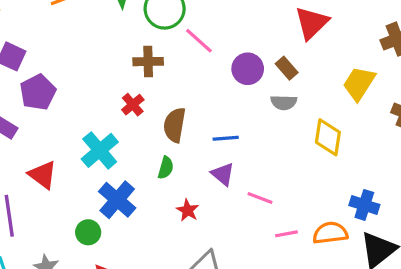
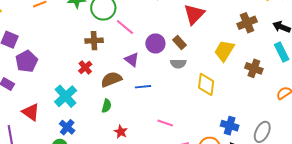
brown semicircle: (175, 125) -> (111, 79), turned 60
purple triangle: (223, 174) -> (132, 60), moved
blue cross: (117, 200) -> (67, 127), moved, size x0.7

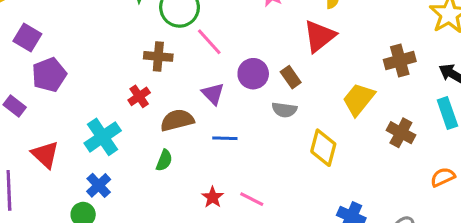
red star: (121, 132) -> (213, 197), moved

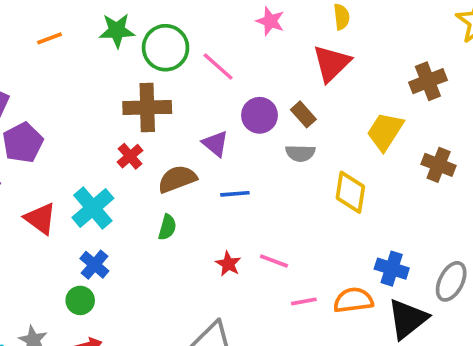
pink line: (209, 42) -> (218, 66), moved
brown cross: (158, 56) -> (147, 107), size x1.4
red triangle: (45, 155) -> (40, 219), moved

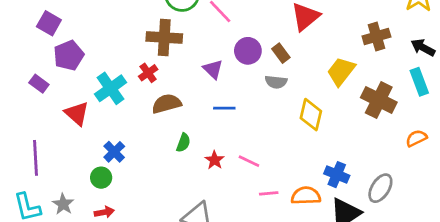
brown cross: (439, 165) -> (379, 100), size x1.4
brown semicircle: (177, 179) -> (167, 104), moved
cyan cross: (93, 208) -> (110, 88), moved
green semicircle: (167, 227) -> (183, 143), moved

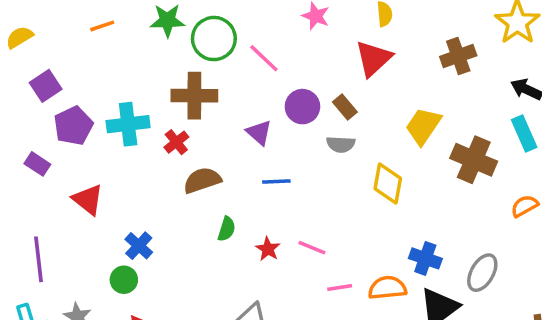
purple square: (49, 23) -> (46, 86), turned 30
brown cross: (376, 37) -> (458, 56), moved
cyan cross: (110, 88) -> (128, 124), moved, turned 32

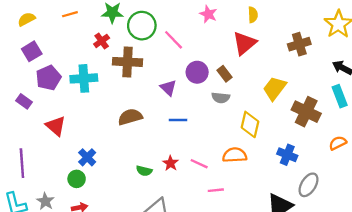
yellow semicircle: (19, 37) -> (26, 19), moved
red cross: (176, 142) -> (102, 41), moved
green semicircle: (227, 229) -> (144, 171), moved, turned 84
blue cross: (425, 258) -> (287, 155), moved
orange semicircle: (387, 288) -> (235, 155), moved

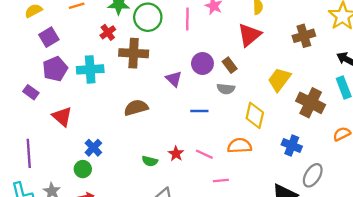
pink line: (174, 40) -> (187, 19), moved, turned 45
purple square: (32, 51) -> (49, 37), moved
blue line: (178, 120) -> (199, 111), moved

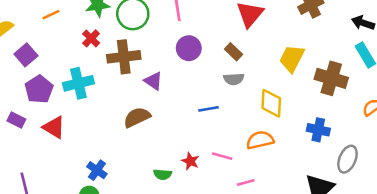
purple circle: (202, 63) -> (189, 48), moved
purple triangle: (174, 79) -> (153, 81), moved
red triangle: (62, 117) -> (54, 127), moved

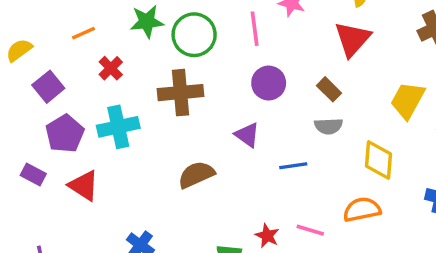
red cross: (91, 38) -> (111, 68), moved
purple triangle: (153, 81) -> (247, 135), moved

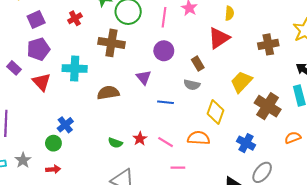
cyan cross: (118, 127) -> (75, 68), moved

